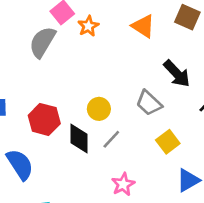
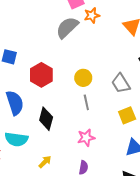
gray semicircle: (42, 42) -> (67, 28), moved
black diamond: (79, 138) -> (46, 119), moved
gray line: (111, 139) -> (86, 102), turned -70

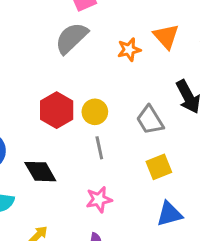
orange star: (92, 15) -> (129, 50), moved
red hexagon: (41, 75) -> (57, 110), moved
black diamond: (46, 119) -> (40, 172), turned -45

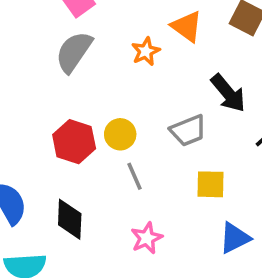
gray trapezoid: (150, 120) -> (188, 131), turned -68
yellow square: (159, 167) -> (210, 184), turned 35
black diamond: (40, 172) -> (70, 219), turned 44

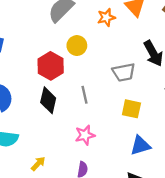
yellow circle: (120, 134) -> (77, 46), moved
black diamond: (70, 219) -> (48, 100), moved

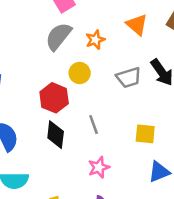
orange star: (106, 17) -> (95, 40), moved
gray trapezoid: (124, 72) -> (129, 78), moved

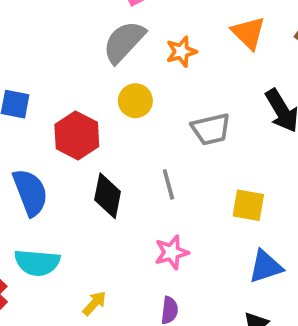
yellow circle: (80, 73) -> (135, 101), moved
gray trapezoid: (129, 78) -> (211, 129), moved
red hexagon: (54, 98) -> (77, 135), moved

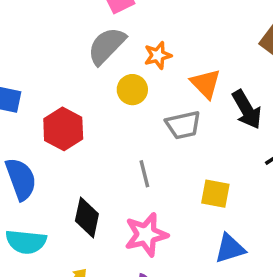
orange triangle: (248, 33) -> (206, 84), moved
yellow circle: (135, 101) -> (132, 90), moved
black diamond: (108, 196) -> (87, 217), moved
pink star: (172, 252) -> (146, 235), size x1.4

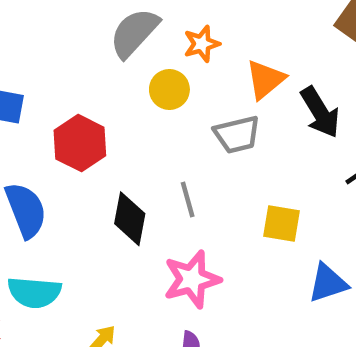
orange triangle: (206, 84) -> (265, 79), turned 36
black diamond: (87, 217) -> (130, 219), moved
blue triangle: (230, 249) -> (328, 283), moved

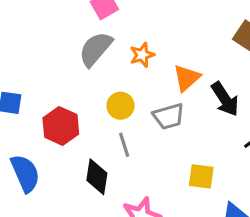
yellow circle: (169, 89) -> (121, 106), moved
gray line: (188, 200) -> (124, 145), moved

